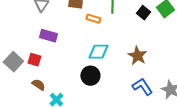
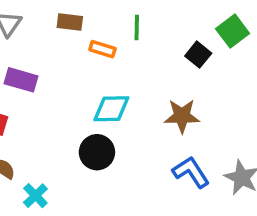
black square: (143, 13) -> (198, 55), moved
brown star: (137, 56) -> (182, 116), turned -30

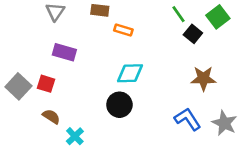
green line: (137, 27) -> (179, 14), moved, turned -36
brown star: (182, 116) -> (203, 78), moved

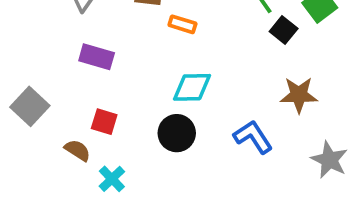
red square: (46, 84) -> (104, 122), moved
blue L-shape: (188, 119) -> (253, 137), moved

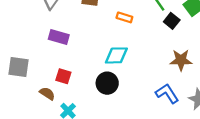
orange rectangle: (182, 24) -> (124, 17), moved
gray square: (30, 106) -> (18, 67), turned -35
blue L-shape: (253, 137) -> (167, 93), moved

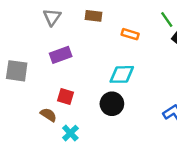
purple rectangle: (59, 37) -> (61, 55), turned -36
gray square: (18, 67) -> (17, 71), moved

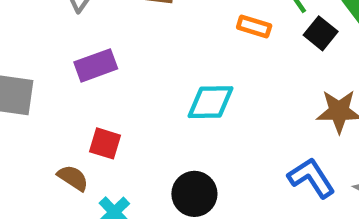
orange rectangle: (130, 34) -> (254, 26), moved
black circle: (112, 104) -> (194, 194), moved

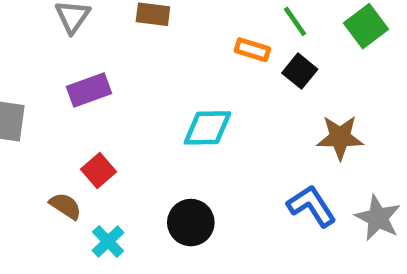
black square: (321, 33) -> (300, 71), moved
red square: (105, 143) -> (99, 170), turned 32

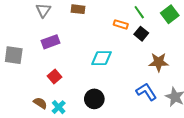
brown semicircle: (65, 206) -> (40, 103), moved

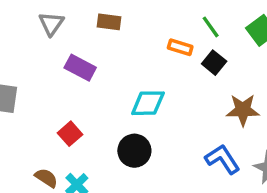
purple rectangle: (50, 42) -> (80, 68), moved, turned 48
black circle: (94, 99) -> (134, 151), moved

